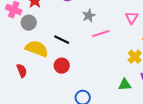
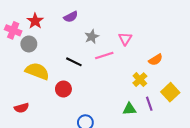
pink triangle: (132, 18) -> (125, 39), moved
black line: (62, 40) -> (74, 62), moved
red semicircle: (22, 71) -> (22, 108), moved, turned 96

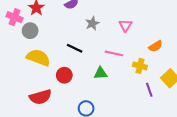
pink line: (104, 55) -> (114, 53), moved, turned 30
yellow cross: (140, 80) -> (140, 66), turned -32
red semicircle: (22, 108) -> (40, 97), moved, size x1.5
green triangle: (129, 109) -> (101, 73), moved

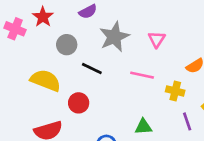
gray star: (92, 23) -> (114, 37), size x1.6
gray circle: (30, 31) -> (67, 45), moved
green triangle: (101, 73) -> (143, 127), moved

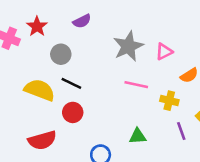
gray star: (114, 37) -> (128, 46), moved
pink triangle: (157, 39) -> (164, 52), moved, turned 30
black line: (92, 68) -> (71, 83), moved

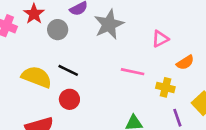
gray star: (128, 46) -> (109, 24), moved
gray circle: (61, 54) -> (58, 30), moved

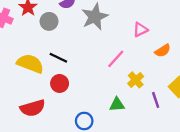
pink line: (133, 72) -> (116, 59), turned -60
yellow cross: (165, 87) -> (136, 80), moved, turned 35

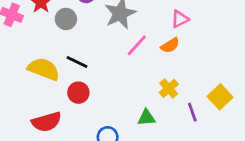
pink triangle: (140, 30) -> (180, 19), moved
orange semicircle: (163, 51) -> (170, 45), moved
pink line: (116, 59) -> (137, 45), moved

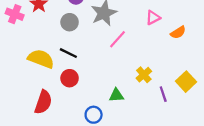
gray circle: (66, 19) -> (70, 22), moved
orange semicircle: (170, 45) -> (178, 32), moved
green triangle: (146, 118) -> (116, 95), moved
red semicircle: (46, 122) -> (43, 102), turned -55

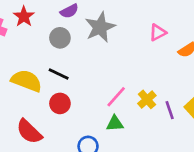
pink line: (118, 39) -> (116, 97), moved
purple line: (163, 94) -> (170, 110), moved
red semicircle: (43, 102) -> (29, 132), turned 115

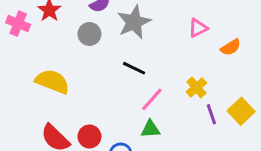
black line: (59, 74) -> (134, 68), moved
yellow cross: (147, 99) -> (196, 87), moved
red circle: (60, 103) -> (89, 136), moved

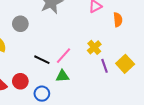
gray circle: (89, 34) -> (20, 24), moved
orange semicircle: (231, 47) -> (118, 20), turned -64
black line: (134, 68) -> (42, 60), moved

